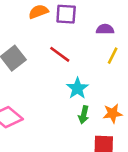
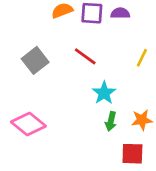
purple semicircle: (105, 29) -> (120, 13), moved

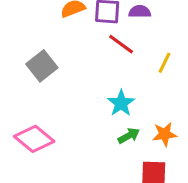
red line: (85, 56) -> (121, 44), moved
green arrow: (111, 121) -> (129, 136), turned -132

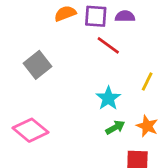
yellow line: (165, 63) -> (147, 82), moved
orange star: (165, 134) -> (147, 126), turned 30

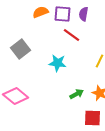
purple semicircle: (125, 16) -> (84, 14), turned -80
cyan star: (108, 98) -> (58, 63), moved, turned -30

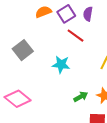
purple square: (63, 14) -> (66, 14), turned -36

